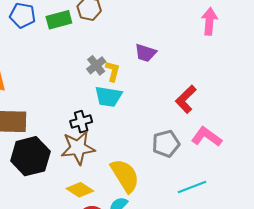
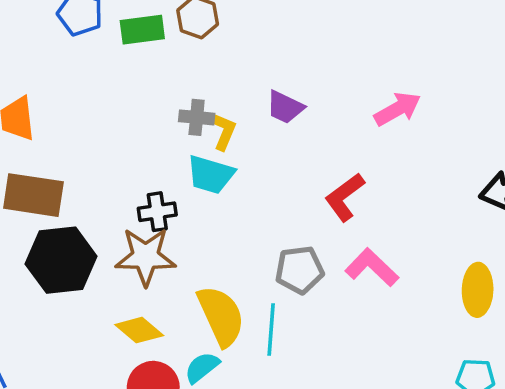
pink arrow: (209, 21) -> (398, 109), moved, turned 48
gray cross: (96, 65) -> (197, 117), turned 36
cyan line: (192, 187) -> (271, 330), moved, turned -72

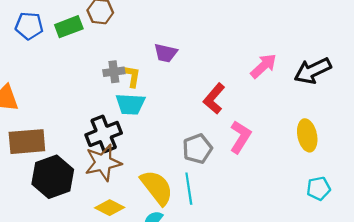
pink arrow: (398, 109) -> (263, 66), moved
black cross: (157, 212) -> (104, 134), size x1.5
pink L-shape: (372, 267) -> (240, 137), turned 92

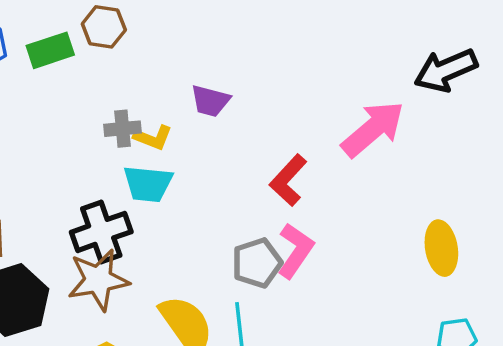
pink arrow: (263, 66) -> (373, 129), size x1.4
black arrow: (313, 71) -> (446, 70), moved
yellow L-shape: (132, 76) -> (153, 138), turned 100
pink L-shape: (240, 137) -> (296, 251), moved

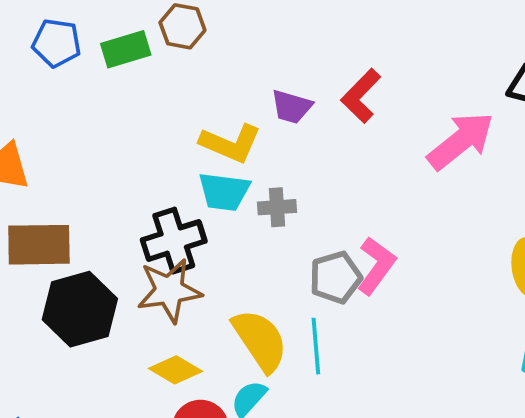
gray cross: (123, 129) -> (277, 207), moved
yellow L-shape: (153, 138) -> (231, 143), size x1.5
red L-shape: (288, 180) -> (361, 96), moved

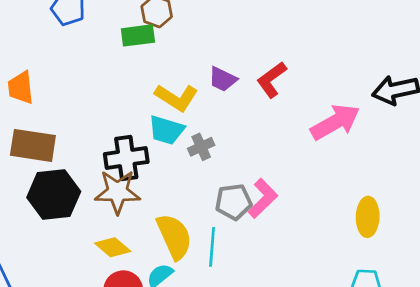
green rectangle: (126, 49) -> (138, 35), moved
gray cross: (277, 207) -> (201, 147), turned -30

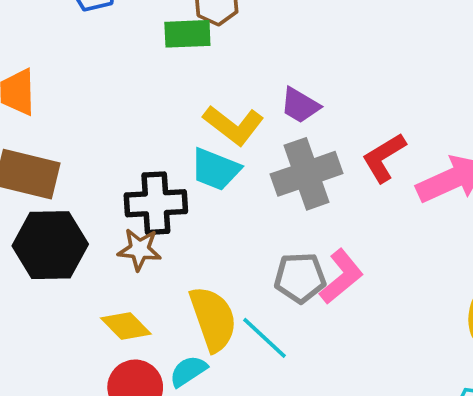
red L-shape: (272, 80) -> (384, 158), moved
gray cross: (201, 147) -> (306, 174), moved, size x1.8
brown star: (117, 192) -> (139, 249), size x0.7
cyan line: (212, 247) -> (265, 338), turned -57

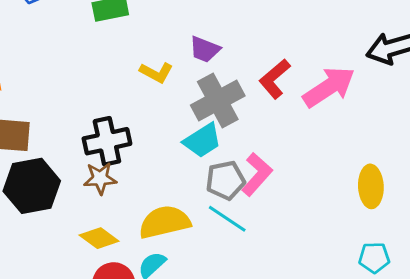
yellow L-shape: (233, 125) -> (156, 72), size x0.7
cyan trapezoid: (215, 169) -> (202, 141), moved, turned -45
yellow semicircle: (213, 319) -> (165, 222), turned -75
cyan line: (265, 338) -> (227, 219), moved

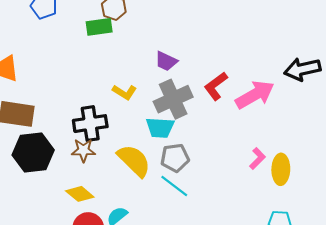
yellow L-shape: (156, 72) -> (124, 92), moved
cyan trapezoid: (202, 141) -> (160, 128), turned 32
pink L-shape: (257, 174) -> (257, 159), moved, size x0.7
yellow semicircle: (165, 222) -> (134, 161), moved, turned 54

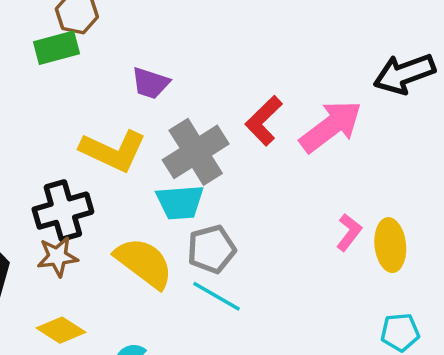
purple trapezoid: (166, 61) -> (150, 83), moved
yellow L-shape: (124, 92) -> (113, 151), size x1.6

